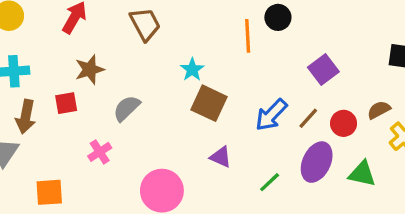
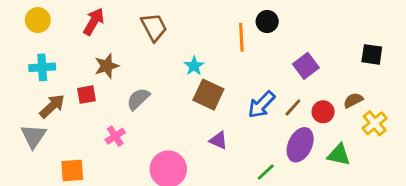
brown arrow: (26, 117) -> (52, 106), turned -144
green line: (270, 182) -> (266, 172), moved

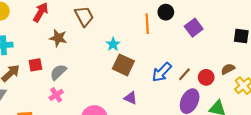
brown star: (107, 66) -> (58, 38), moved, turned 30
purple square: (306, 66) -> (194, 28), moved
gray semicircle: (138, 99) -> (58, 72), moved

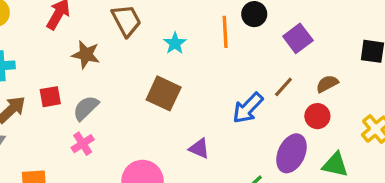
cyan star: (113, 44) -> (175, 43), moved
brown square: (123, 65) -> (164, 93), moved
brown semicircle: (228, 69) -> (327, 84), moved
brown line: (184, 74) -> (283, 87), moved

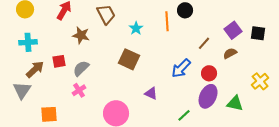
purple square: (298, 38) -> (233, 30), moved
brown line: (283, 87) -> (204, 43), moved
red circle: (317, 116) -> (209, 73), moved

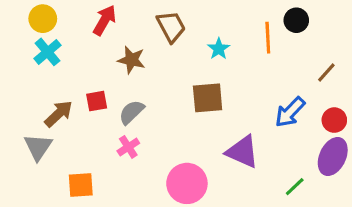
cyan cross: (28, 42) -> (48, 52), moved, turned -36
brown square: (129, 59) -> (208, 98), turned -30
purple triangle: (151, 93) -> (242, 152), size x1.6

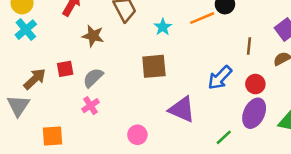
orange line: (268, 38) -> (202, 18), turned 70
brown line: (326, 73) -> (249, 46), turned -36
pink circle: (187, 183) -> (137, 135), size x0.6

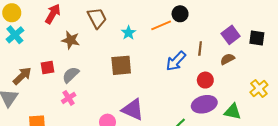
blue arrow: (220, 78) -> (176, 61), moved
purple triangle: (182, 109) -> (133, 110), moved
purple ellipse: (254, 113) -> (204, 104), turned 50

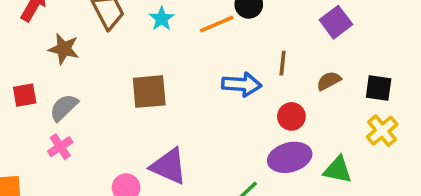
cyan star: (129, 33) -> (162, 19), moved
purple square: (231, 35) -> (336, 22), moved
black square: (257, 38) -> (379, 88), moved
blue arrow: (176, 61) -> (242, 84), turned -130

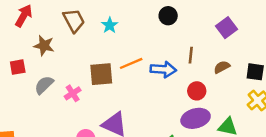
orange line: (217, 24) -> (131, 63), moved
red square: (25, 95) -> (18, 67), moved
pink cross: (60, 147) -> (73, 93), moved

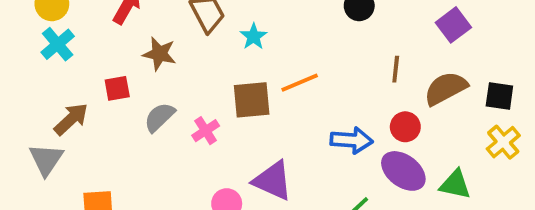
cyan star: (110, 25) -> (254, 37), moved
brown semicircle: (222, 67) -> (446, 88), size x1.6
blue arrow: (163, 69) -> (352, 140), moved
purple ellipse: (196, 118) -> (403, 171), turned 52

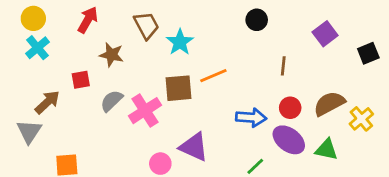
cyan star: (254, 37) -> (180, 42), size x1.4
brown semicircle: (446, 88) -> (329, 104), moved
black square: (499, 96) -> (368, 53), moved, turned -30
pink cross: (206, 131) -> (145, 111), size x1.6

